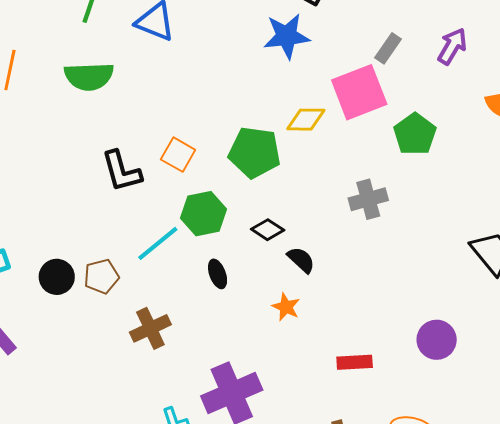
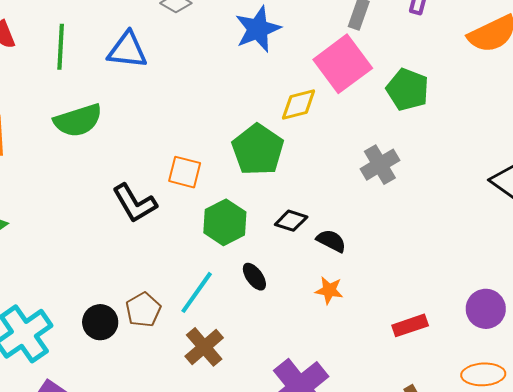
green pentagon: (255, 152) -> (258, 150), turned -30
cyan line: (158, 243) -> (197, 292), moved
purple circle: (437, 340) -> (486, 309), moved

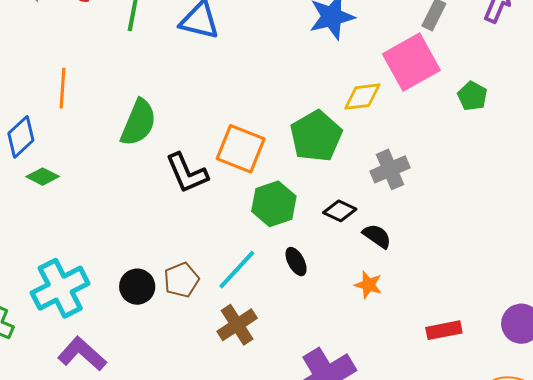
green pentagon: (408, 89) -> (472, 96), size x0.7
green semicircle: (78, 120) -> (138, 123), moved, turned -57
gray cross: (380, 165) -> (390, 169), moved
orange square: (185, 172) -> (241, 149), size x1.4

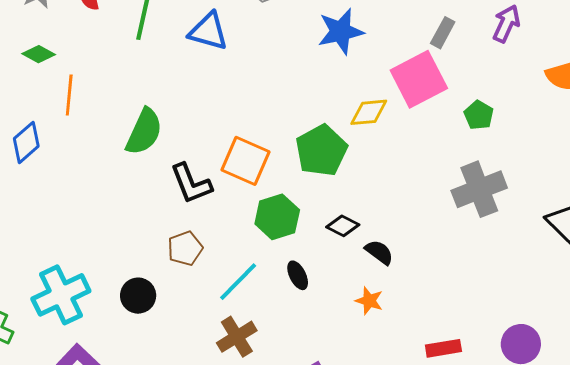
gray cross: (390, 169) -> (479, 189), moved, size x1.4
green diamond: (43, 177) -> (39, 54), moved
brown pentagon: (181, 280) -> (185, 248), moved

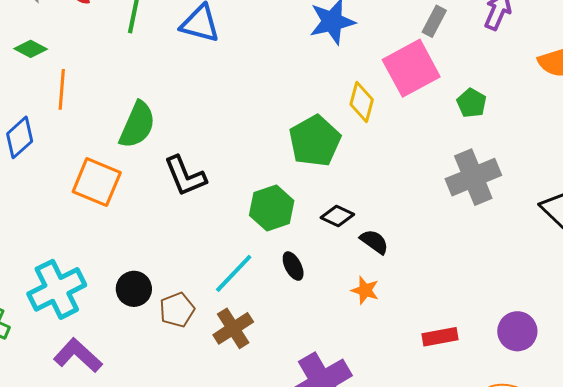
yellow diamond: (369, 112) -> (362, 102), turned -69
orange square: (246, 161) -> (97, 182), moved
brown pentagon: (185, 248) -> (177, 310), moved

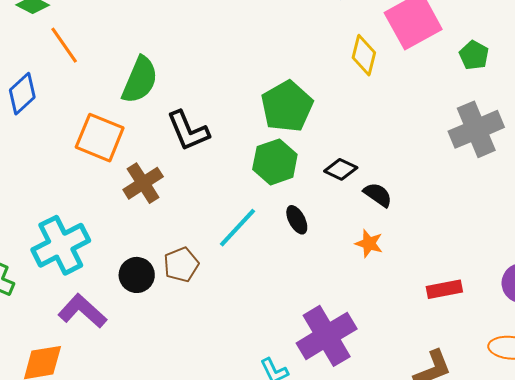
orange line: (62, 89) -> (64, 45), turned -39
green pentagon: (315, 141) -> (287, 106), moved
black circle: (134, 289) -> (137, 275), moved
brown cross: (233, 328) -> (143, 183), moved

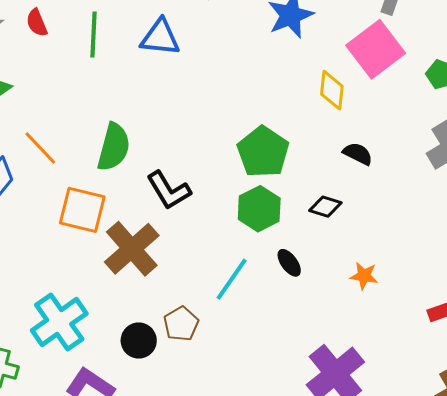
orange line: (64, 45) -> (40, 148), moved
brown cross: (143, 183) -> (132, 249), size x1.4
black semicircle: (378, 195) -> (358, 154), moved

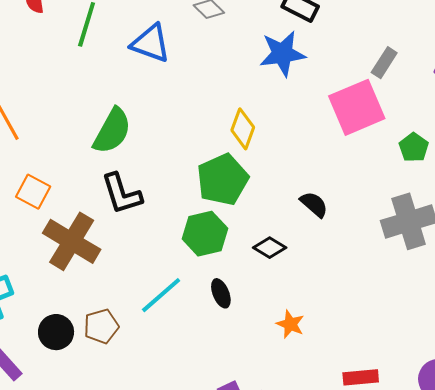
yellow diamond: (332, 90) -> (243, 129), moved
green semicircle: (114, 147) -> (112, 131), moved
orange square: (82, 210) -> (33, 192), size x0.7
brown cross: (132, 249) -> (72, 241), turned -32

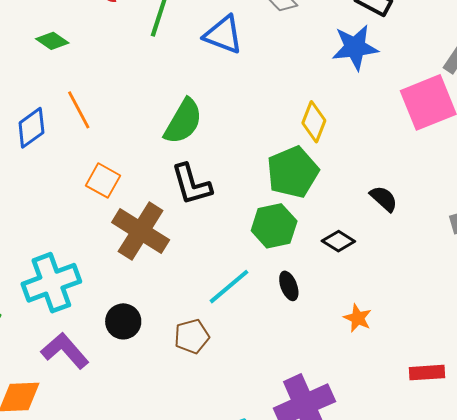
brown pentagon: (101, 326) -> (192, 336), moved

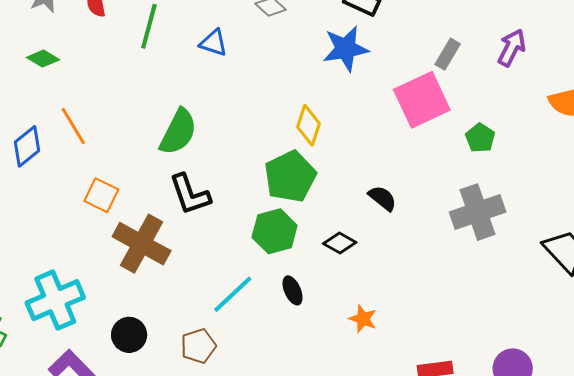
blue triangle: (223, 35) -> (214, 43), size x0.7

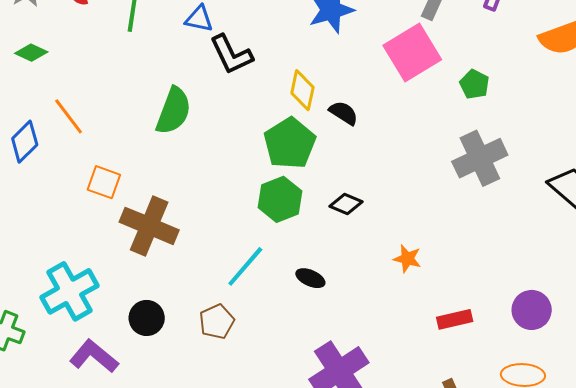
black L-shape: (190, 194) -> (231, 55), moved
black semicircle: (382, 198) -> (344, 113), moved
black ellipse: (293, 290) -> (310, 278), moved, turned -36
orange star: (363, 319) -> (407, 259), moved

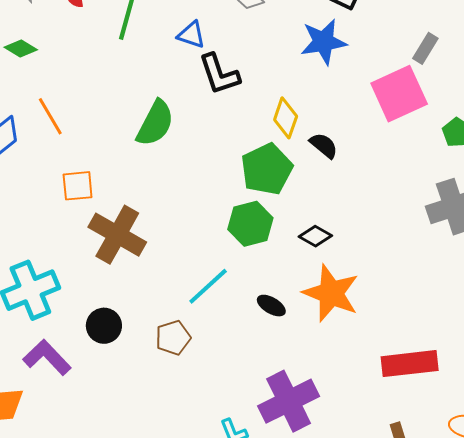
orange square: (104, 182) -> (78, 186), turned -32
orange star: (407, 259) -> (331, 293), moved, size x2.0
red rectangle: (455, 319) -> (410, 364), size x1.6

